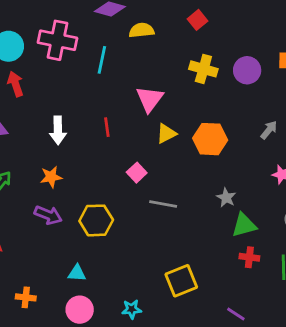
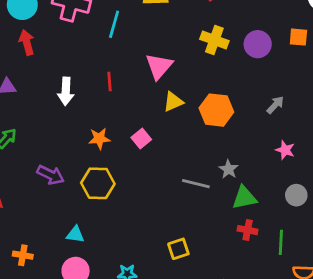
red line: (107, 127) -> (109, 81), moved
orange star: (51, 177) -> (99, 139), moved
gray line: (163, 204) -> (196, 184), moved
yellow square: (181, 281) -> (178, 249), size x0.7

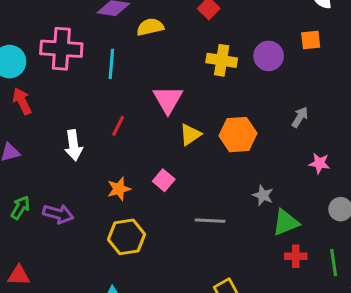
red line: (109, 81) -> (118, 126), turned 42
purple arrow: (51, 175) -> (58, 214), moved
gray line: (196, 184) -> (210, 221), moved

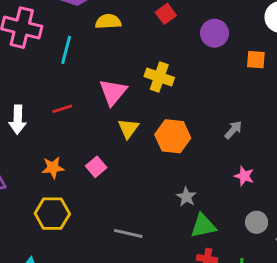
purple circle: (269, 56) -> (215, 33), moved
yellow cross: (222, 60) -> (159, 77), moved
red line: (118, 126) -> (62, 109), turned 36
yellow triangle: (190, 134) -> (128, 128), turned -30
gray line: (210, 221) -> (128, 233), moved

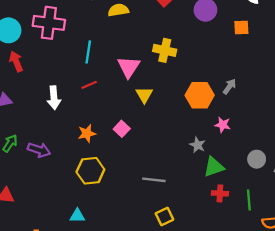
cyan line: (66, 50) -> (88, 52), moved
orange hexagon: (173, 136) -> (200, 95), moved
pink star: (244, 176) -> (223, 125), moved

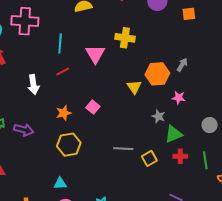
yellow triangle: (144, 95) -> (134, 87), moved
yellow square: (164, 216) -> (149, 158), moved

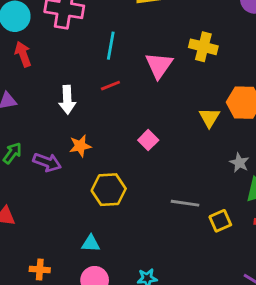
orange star: (64, 113) -> (80, 146), moved

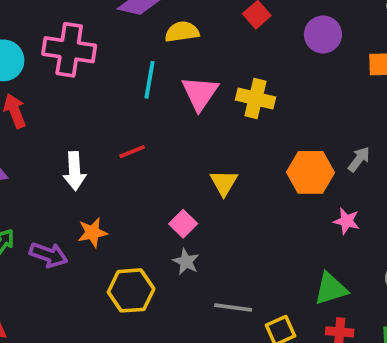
cyan line: (111, 46) -> (149, 80), moved
pink triangle: (159, 65) -> (200, 93), moved
yellow triangle: (209, 118) -> (224, 183), moved
gray star: (239, 163) -> (186, 262), moved

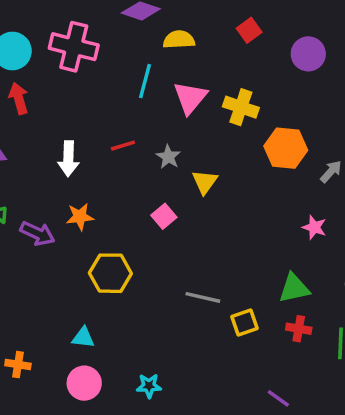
orange hexagon: (310, 172) -> (286, 148), moved
gray star: (186, 262) -> (168, 157), moved

